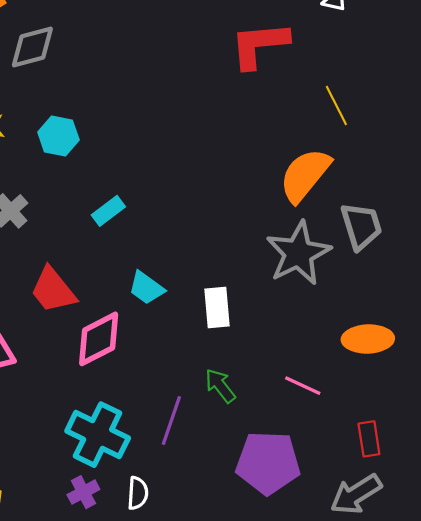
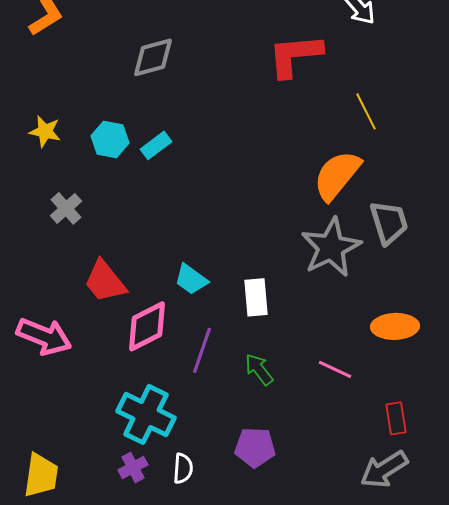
gray diamond: (32, 47) -> (153, 57), moved
cyan rectangle: (108, 211) -> (156, 145), moved
purple line: (171, 420) -> (202, 350), moved
purple pentagon: (268, 463) -> (255, 447), moved, size x0.7

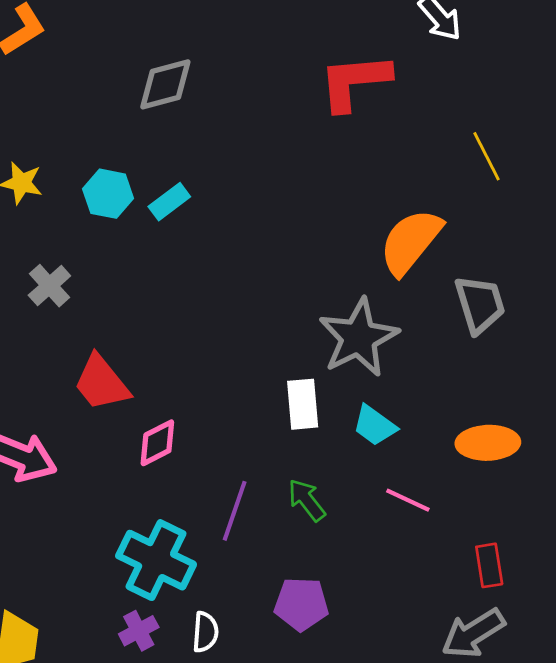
yellow line: (366, 111) -> (486, 156), moved
gray star: (331, 247) -> (359, 338), moved
cyan trapezoid: (191, 279) -> (375, 425), moved
pink diamond: (147, 326) -> (157, 443), size x0.7
purple line: (202, 350) -> (235, 511), moved

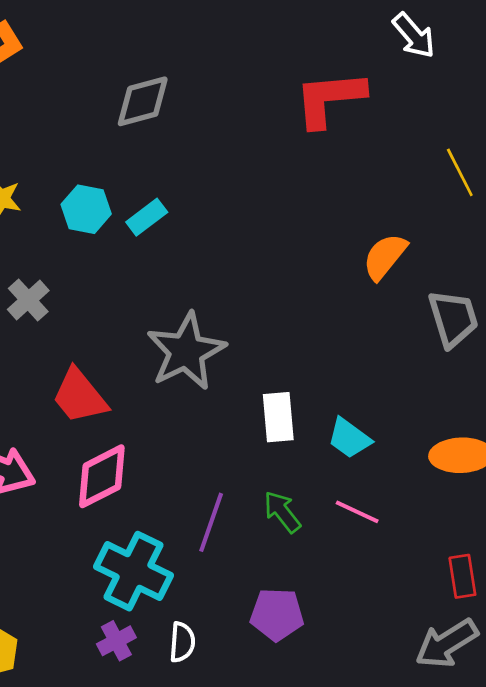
orange semicircle: (411, 242) -> (385, 257), size x0.7
gray star: (359, 338) -> (186, 351), moved
pink diamond: (157, 443) -> (102, 476), moved, size x1.4
pink line: (408, 500) -> (357, 512), moved

